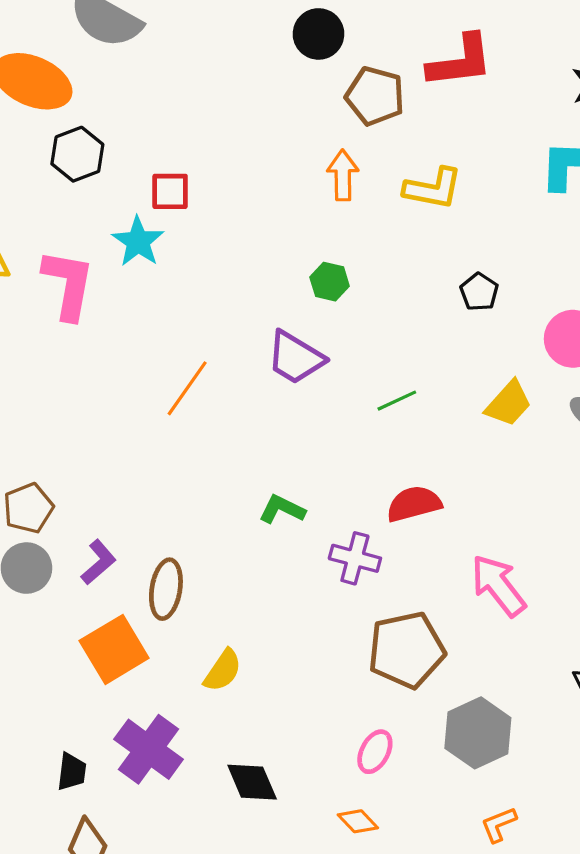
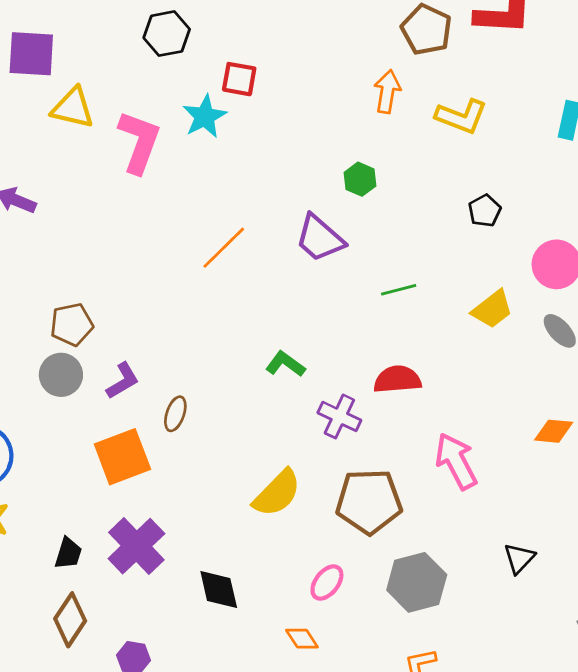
brown ellipse: (166, 589) -> (175, 414), size x0.7
yellow semicircle: (223, 670) -> (277, 493), moved, size x1.4

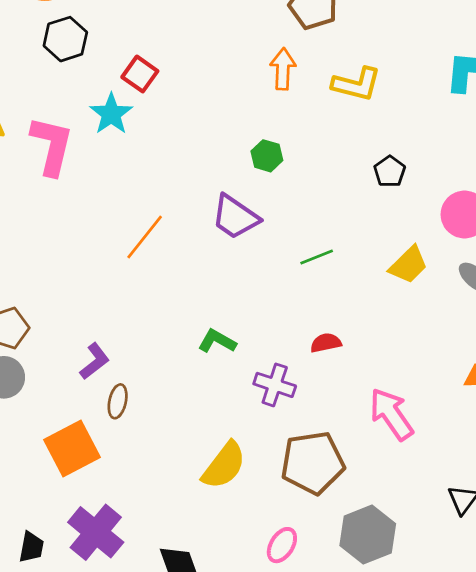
red square: (239, 79) -> (140, 74), turned 32
red semicircle: (397, 379) -> (326, 343), size x0.7
purple L-shape: (123, 381) -> (95, 361), moved

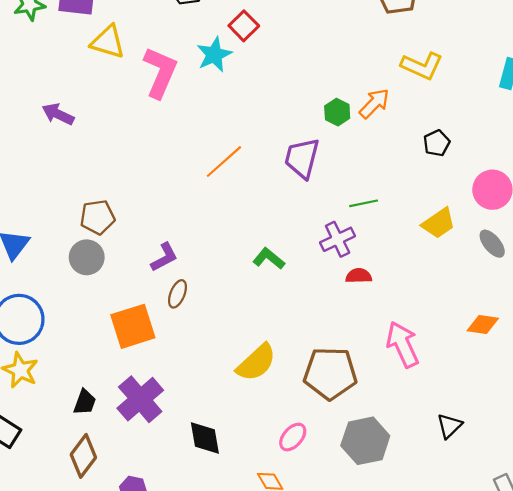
orange arrow: (283, 69) -> (374, 103), moved, turned 32
purple trapezoid: (235, 217) -> (302, 158), turned 60
purple cross: (275, 385) -> (338, 239), moved, turned 36

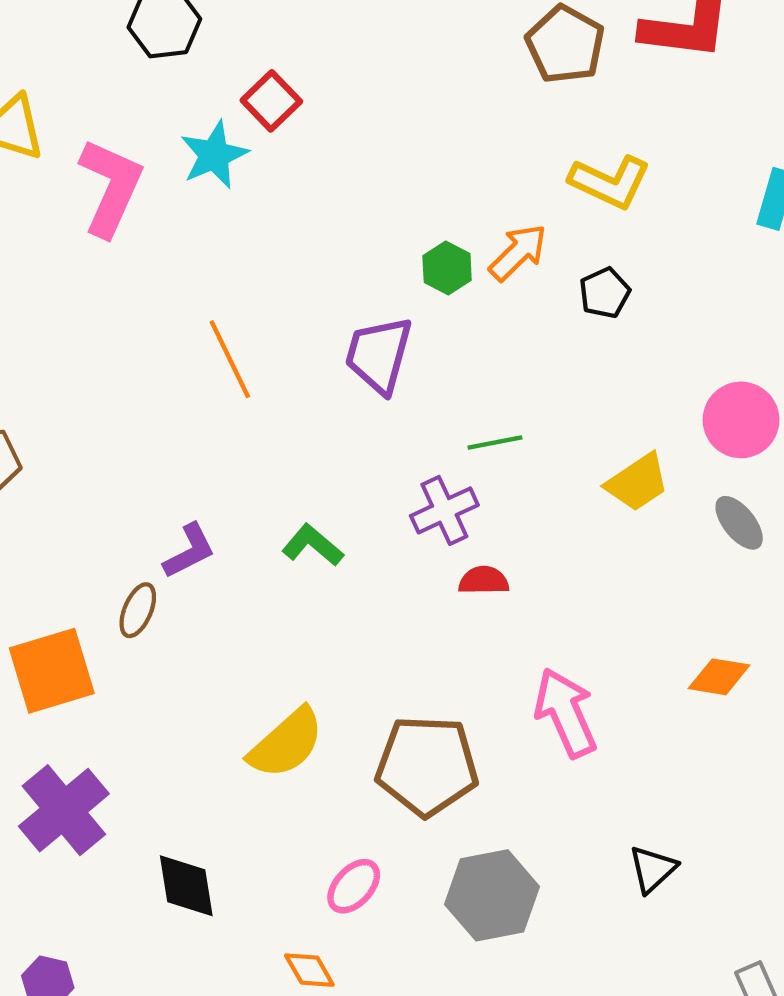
black pentagon: (437, 143) -> (605, 293), moved
orange line: (224, 162) -> (230, 359), turned -75
purple L-shape: (164, 257) -> (189, 551), moved

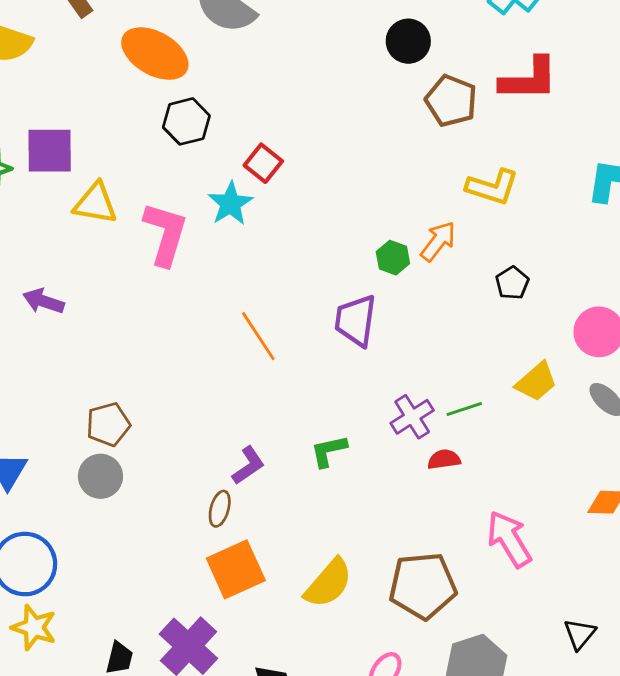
black pentagon: (605, 293) -> (512, 283), moved
green line: (495, 442) -> (464, 409), moved
green L-shape: (313, 545) -> (329, 451), turned -45
orange square: (52, 671) -> (236, 569), moved

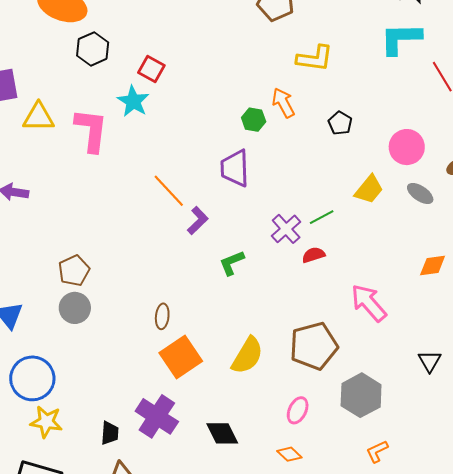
orange arrow: (438, 241) -> (283, 103), turned -56
purple L-shape: (248, 465) -> (198, 221), moved

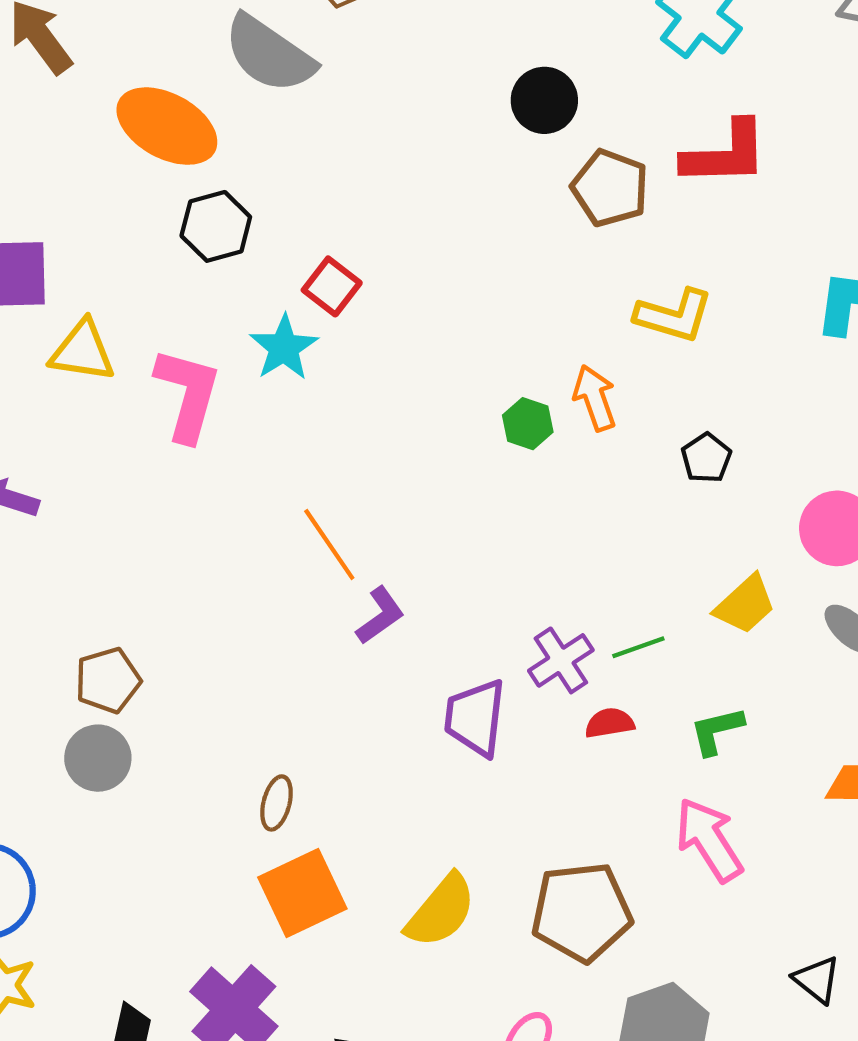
purple trapezoid: (235, 168) -> (475, 718), moved
green L-shape: (232, 263) -> (717, 731), moved
black triangle: (430, 361) -> (817, 980), turned -30

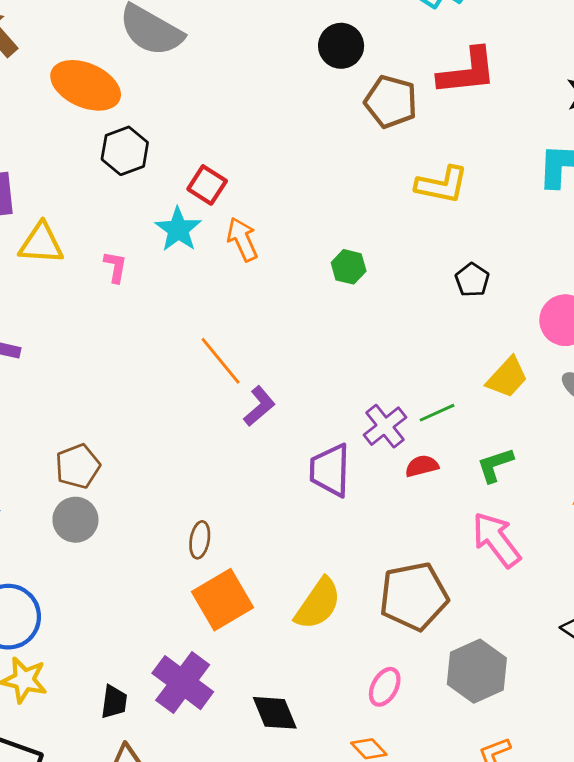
pink L-shape: (188, 394) -> (115, 267), size x0.5
orange arrow: (595, 398) -> (242, 239), moved

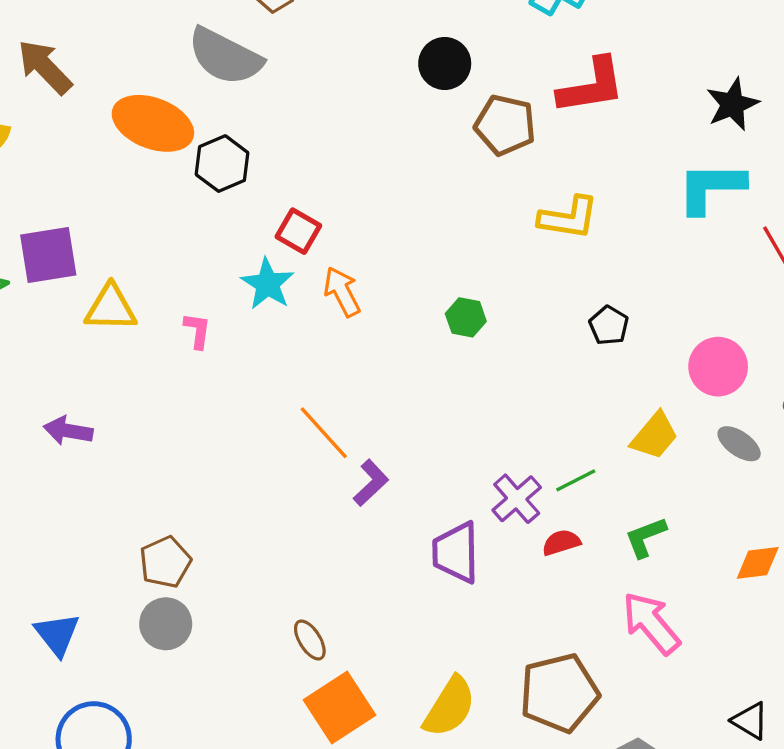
black hexagon: (125, 151) -> (222, 164), moved
brown ellipse: (200, 540) -> (310, 640), turned -39

